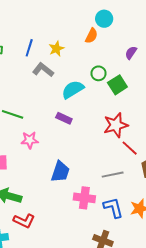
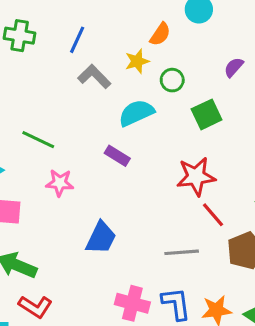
orange semicircle: (91, 36) -> (160, 34), moved
yellow star: (56, 49) -> (137, 61), moved
green circle: (98, 73) -> (172, 80), moved
pink cross: (84, 198) -> (132, 303), moved

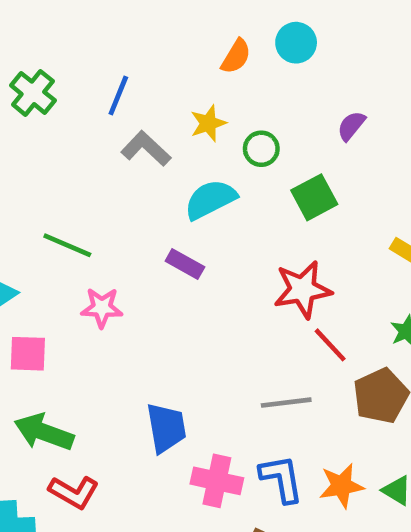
orange semicircle: (160, 34) -> (236, 56), moved
green cross: (20, 36) -> (33, 93), turned 32
blue trapezoid: (101, 238) -> (166, 428), moved, turned -33

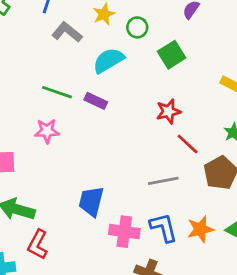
green line: (67, 245) -> (57, 92), moved
red star: (303, 290) -> (168, 111), size x0.7
blue trapezoid: (166, 428) -> (91, 201), turned -152
red L-shape: (74, 492) -> (38, 245), turned 92

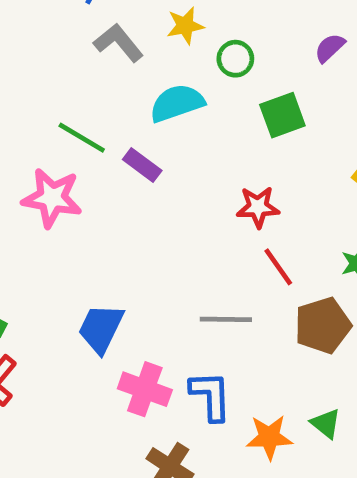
pink star: (47, 131) -> (52, 198), size x1.4
orange star: (200, 229) -> (269, 437), moved

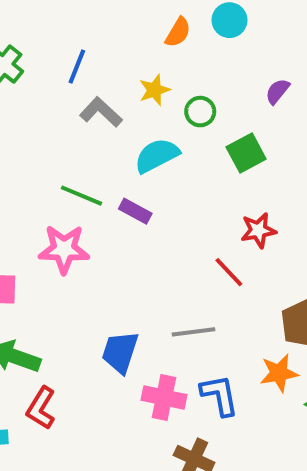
red star: (258, 207) -> (258, 230), moved
red line: (278, 267) -> (229, 272), moved
gray line: (226, 319) -> (193, 332), moved
orange star: (269, 437) -> (279, 373), moved

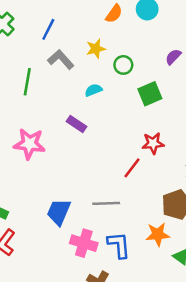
cyan semicircle: (157, 155) -> (93, 90), size x0.6
green line: (82, 196) -> (27, 82), moved, turned 72
red line: (229, 272) -> (132, 168), turned 75

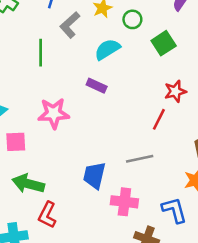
gray L-shape: (61, 59) -> (70, 25), turned -80
cyan semicircle: (93, 90) -> (107, 49), size x1.5
blue L-shape: (119, 245) -> (174, 210), moved

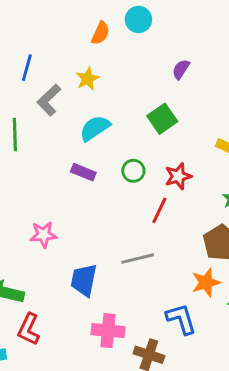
green circle: (132, 19) -> (133, 171), moved
pink star: (54, 113) -> (43, 235), moved, size x0.7
pink cross: (124, 202) -> (108, 331), moved

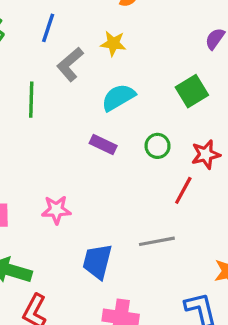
yellow star: (88, 79) -> (113, 43), turned 30

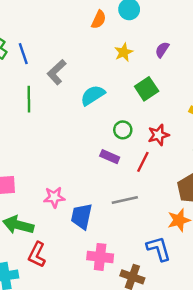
blue line: (48, 28) -> (23, 54), moved, turned -35
yellow star: (113, 43) -> (124, 52), moved, turned -30
purple rectangle: (103, 144) -> (110, 157), moved
pink star: (56, 210) -> (54, 197), moved

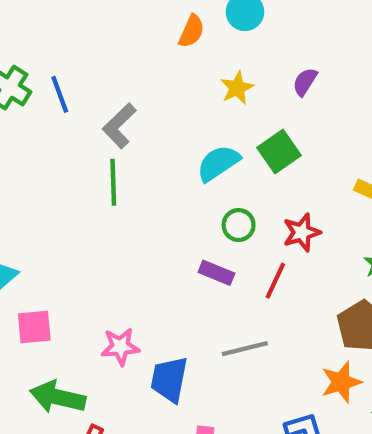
cyan semicircle: (93, 95) -> (218, 163), moved
green line: (29, 99) -> (113, 182), moved

